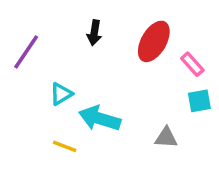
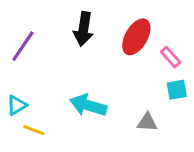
black arrow: (94, 33) -> (84, 29), size x1.5
cyan triangle: (61, 94) -> (17, 105), moved
yellow line: (65, 146) -> (34, 130), moved

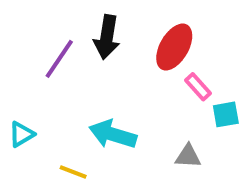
purple line: (23, 46) -> (59, 59), moved
pink rectangle: (171, 57) -> (198, 87), moved
yellow line: (34, 130) -> (73, 172), moved

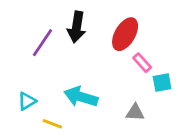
cyan triangle: (22, 134) -> (27, 101), moved

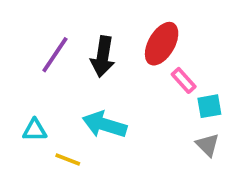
black arrow: (77, 27) -> (103, 57), moved
cyan triangle: (27, 101) -> (35, 130), turned 30
gray triangle: (135, 112) -> (208, 145), moved, turned 42

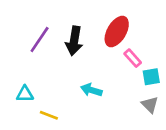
cyan arrow: (105, 125) -> (91, 90), moved, size x0.7

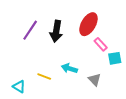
cyan triangle: (25, 94) -> (19, 87), moved, turned 32
gray triangle: (150, 105) -> (95, 80), moved
yellow line: (49, 115) -> (44, 76), moved

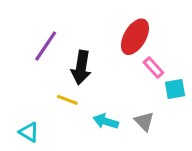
black arrow: (56, 31) -> (81, 68), moved
cyan arrow: (69, 68) -> (106, 121), moved
yellow line: (44, 76) -> (67, 100), moved

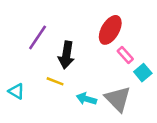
cyan square: (175, 89) -> (143, 73), turned -30
gray triangle: (144, 121) -> (118, 99), size x1.6
cyan triangle: (29, 132) -> (16, 91), moved

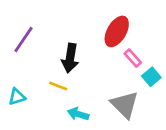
purple line: (38, 37) -> (24, 39), moved
cyan triangle: (16, 91) -> (17, 97), turned -48
cyan arrow: (86, 99) -> (78, 114), moved

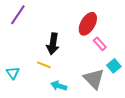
purple line: (24, 39) -> (18, 15), moved
cyan square: (151, 77) -> (114, 66), moved
cyan triangle: (17, 97) -> (13, 73), turned -48

